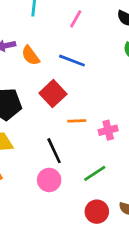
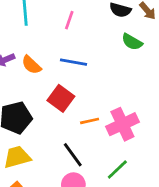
pink cross: (108, 130) -> (122, 124), size x1.6

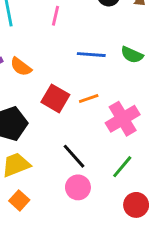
green semicircle: (132, 42) -> (132, 55), moved
blue line: (73, 62) -> (91, 55), moved
orange line: (90, 121) -> (89, 98), moved

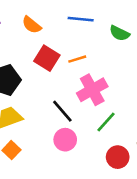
green semicircle: (132, 55) -> (120, 33), moved
orange semicircle: (21, 67) -> (32, 25), moved
pink cross: (123, 119) -> (92, 90), moved

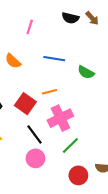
red square: (47, 58) -> (25, 104), moved

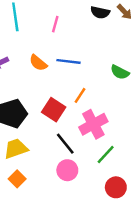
blue line: (54, 59) -> (68, 61), moved
orange line: (49, 92) -> (80, 95), turned -40

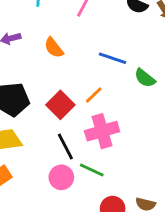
blue line: (68, 61) -> (112, 58), moved
green line: (106, 154) -> (92, 170), moved, turned 60

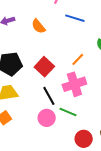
blue line: (112, 58) -> (75, 18), moved
orange line: (94, 95) -> (78, 59), moved

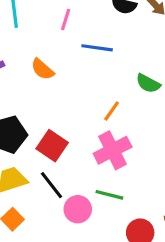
red square: (44, 67) -> (52, 146), moved
black line: (49, 96) -> (52, 185), moved

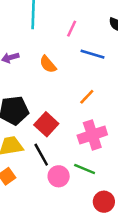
orange line: (112, 111) -> (87, 97), moved

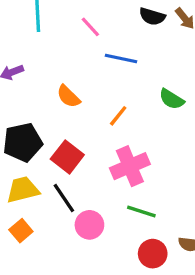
pink line: (72, 29) -> (90, 27), turned -63
orange semicircle: (48, 64) -> (68, 96), moved
green line: (85, 169) -> (141, 211), moved

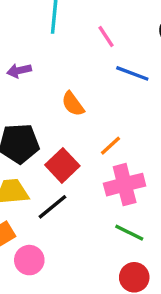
orange line: (118, 116) -> (110, 146), moved
black line: (64, 198) -> (52, 207), turned 76
pink circle: (89, 225) -> (29, 260), moved

